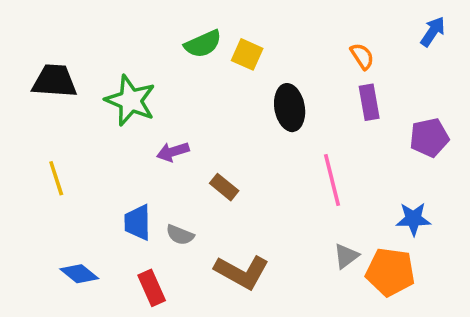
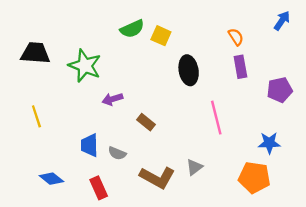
gray triangle: (346, 256) -> (194, 167), moved

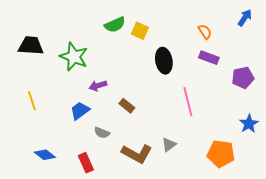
purple rectangle: (240, 67) -> (209, 58), turned -60
blue star: (269, 143) -> (249, 124), moved, turned -30
blue trapezoid: (89, 145) -> (80, 111), moved, turned 55

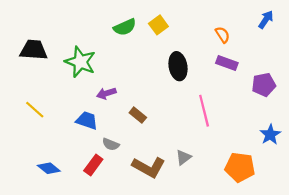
yellow square: (140, 31) -> (158, 25), moved, turned 30
yellow line: (32, 101) -> (35, 110), turned -30
blue trapezoid: (80, 111) -> (87, 120), turned 55
red rectangle: (86, 163) -> (93, 165), moved, turned 60

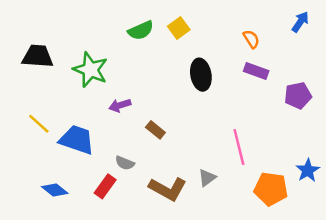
pink line: (204, 111) -> (239, 147), moved
blue trapezoid: (87, 120) -> (77, 140), moved, size x1.4
blue star: (270, 135) -> (308, 170), moved

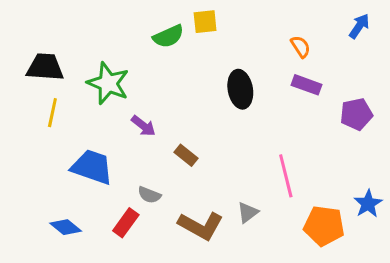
yellow square: (179, 28) -> (205, 22), moved, turned 30
purple arrow: (120, 105) -> (143, 126), turned -125
yellow line: (39, 124) -> (52, 113), moved, turned 60

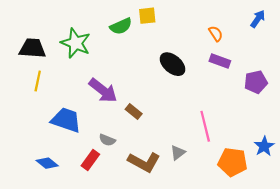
green star: (108, 83) -> (76, 43), moved
black ellipse: (240, 89) -> (173, 64), turned -40
purple arrow: (143, 126) -> (103, 90), size x1.6

